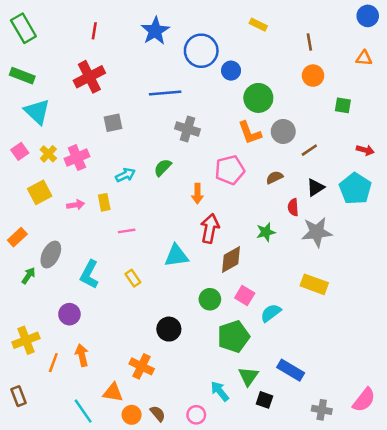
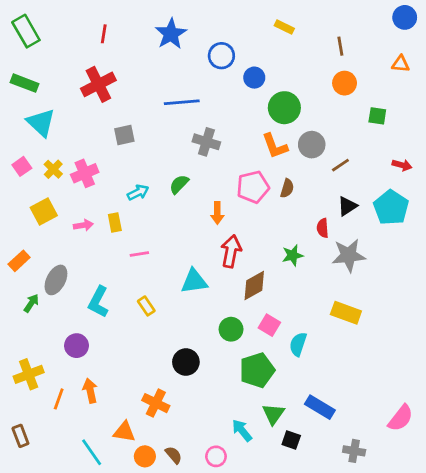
blue circle: (201, 51) -> (221, 56), size x0.7
brown semicircle: (274, 177) -> (287, 188), moved, turned 133
cyan semicircle: (271, 313) -> (298, 344), turned -35
pink semicircle: (364, 400) -> (401, 418), moved

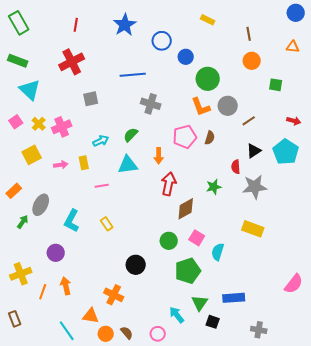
cyan triangle: (194, 281) -> (128, 165), moved
blue rectangle: (320, 407) -> (234, 298), turned -35
pink semicircle: (401, 418) -> (294, 284), moved

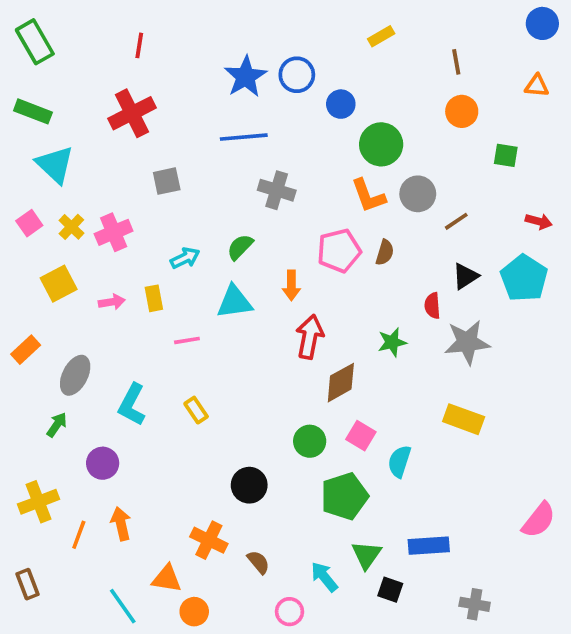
yellow rectangle: (208, 20) -> (381, 36), turned -56
blue star: (125, 25) -> (246, 77), moved
green arrow: (23, 222) -> (57, 425), moved
brown semicircle: (127, 333) -> (258, 562), moved

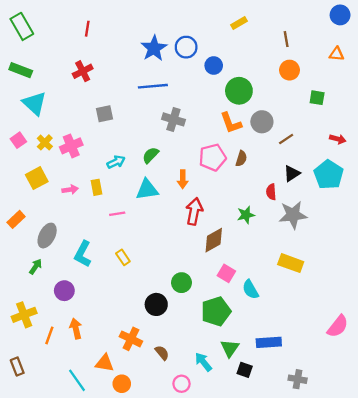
red cross: (132, 113) -> (83, 71), size x0.7
green circle: (310, 441) -> (182, 283), moved
cyan semicircle: (399, 461) -> (250, 290), turned -48

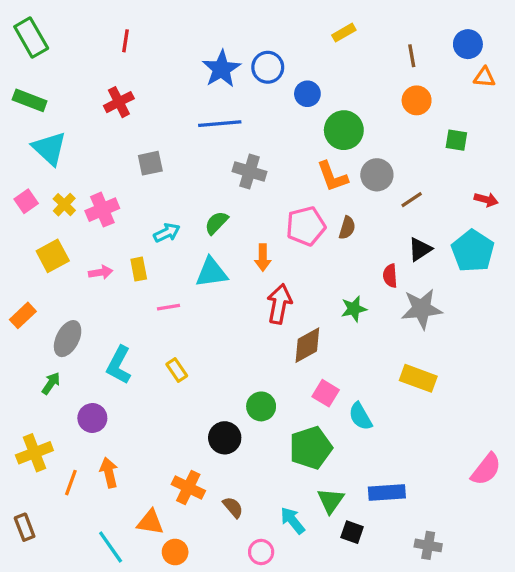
blue circle: (340, 15) -> (468, 44), moved

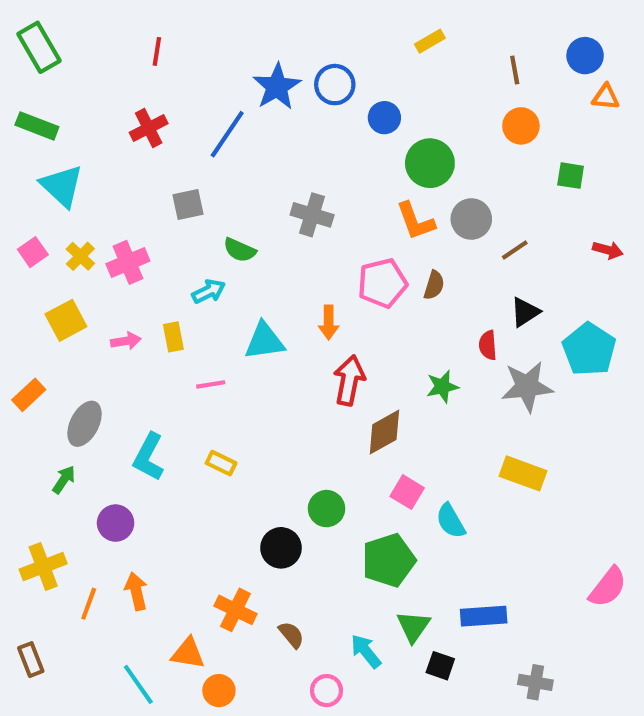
blue line: (220, 124) -> (227, 134), moved, turned -51
green semicircle: (216, 223) -> (240, 250), moved, turned -110
cyan pentagon: (473, 251) -> (589, 349), moved
yellow rectangle: (177, 370) -> (221, 463), turned -30

